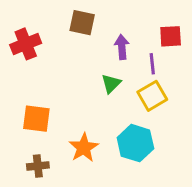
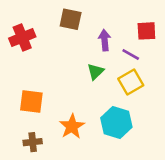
purple line: (152, 64) -> (131, 55), turned -54

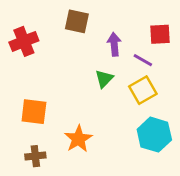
cyan hexagon: (116, 122) -> (154, 135), moved

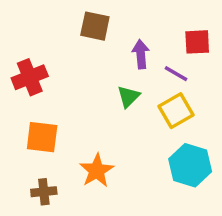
red cross: (24, 41) -> (30, 77), moved

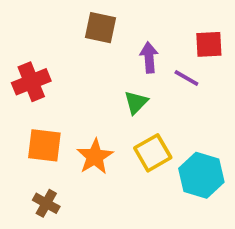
yellow square: (176, 111) -> (153, 153), moved
orange star: (97, 171) -> (95, 157), moved
brown cross: (44, 192) -> (46, 203), turned 35

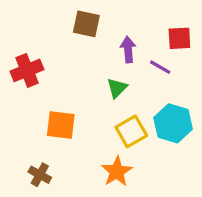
orange square: (44, 145) -> (61, 125), moved
orange star: (95, 157) -> (117, 172), moved
cyan hexagon: (201, 175) -> (173, 123), moved

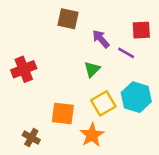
purple arrow: (128, 50) -> (101, 39), turned -36
red cross: (27, 70) -> (24, 69), moved
orange square: (61, 125) -> (63, 114), moved

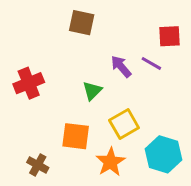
purple arrow: (101, 39) -> (121, 66), moved
green triangle: (92, 69) -> (92, 91), moved
cyan hexagon: (136, 97) -> (163, 154), moved

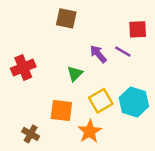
cyan hexagon: (163, 154) -> (134, 102), moved

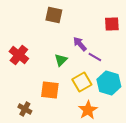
purple line: (123, 52) -> (95, 57), moved
red cross: (23, 68) -> (19, 55), turned -30
orange star: (90, 131) -> (88, 110), moved

